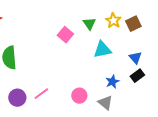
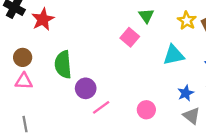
green triangle: (89, 24) -> (146, 16), moved
purple circle: (17, 98) -> (86, 88), moved
gray triangle: (105, 103) -> (192, 116), moved

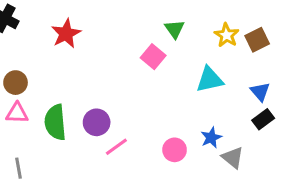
red star: (43, 19) -> (66, 34), moved
green semicircle: (63, 65) -> (55, 122), moved
blue star: (186, 93) -> (211, 138), moved

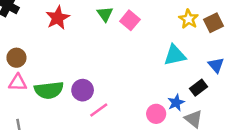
green triangle: (175, 29) -> (105, 14), moved
pink square: (153, 57) -> (130, 20), moved
black rectangle: (263, 119) -> (199, 88), moved
green semicircle: (55, 122) -> (49, 90), turned -92
pink circle: (175, 150) -> (156, 114), moved

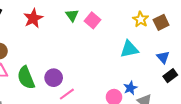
black rectangle: (199, 88) -> (170, 76), moved
green semicircle: (49, 90) -> (26, 78), turned 75

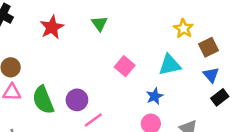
pink square: (92, 20) -> (125, 66), moved
brown square: (161, 22) -> (208, 47), moved
blue star: (130, 88) -> (155, 96), moved

